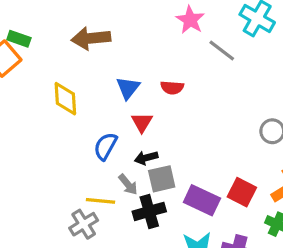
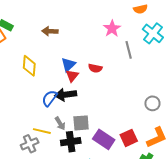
brown arrow: (91, 38) -> (50, 31), size x0.7
gray line: (222, 51) -> (129, 50), turned 30
red triangle: (142, 122) -> (72, 76), moved
black arrow: (146, 158) -> (66, 95), moved, size x1.5
red square: (242, 192) -> (129, 138), turned 30

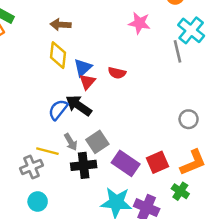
pink star: (112, 29) -> (139, 23), turned -30
gray line: (129, 50) -> (178, 51), moved
yellow diamond: (29, 66) -> (58, 55), moved
black arrow: (66, 95) -> (79, 105), turned 40
gray square: (81, 123) -> (97, 142), turned -30

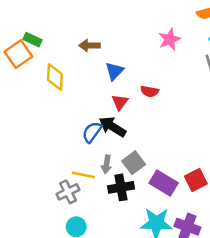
pink star: (139, 23) -> (170, 39), turned -30
yellow diamond: (58, 55) -> (55, 77), moved
blue triangle: (83, 68) -> (114, 71), moved
gray arrow: (71, 142) -> (106, 164), turned 42

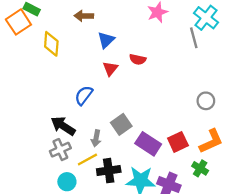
black arrow: (112, 127) -> (63, 126), moved
gray arrow: (106, 164) -> (96, 138), moved
yellow line: (83, 175) -> (87, 159), moved, turned -42
black cross: (121, 187) -> (109, 171), moved

